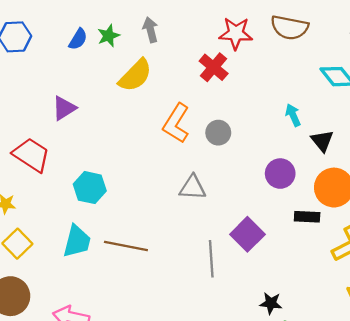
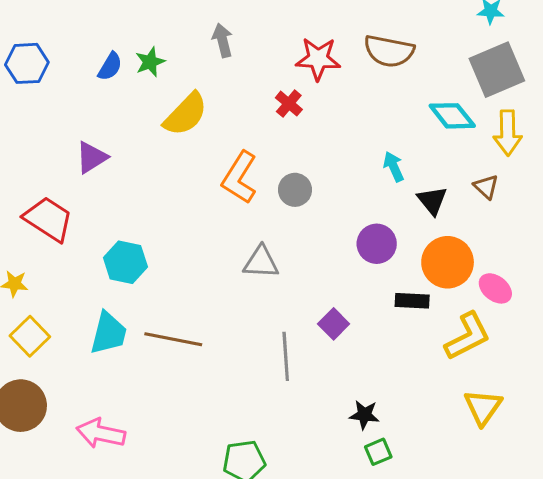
gray arrow: (151, 30) -> (223, 40), moved
red cross: (214, 67) -> (289, 104), size x0.7
purple square: (247, 234) -> (334, 324), size x0.7

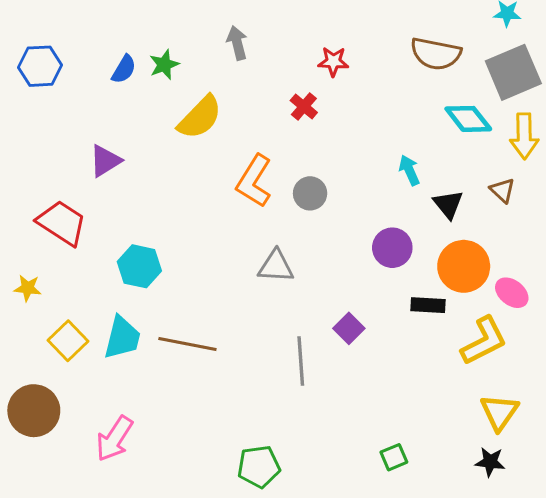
brown semicircle: (389, 51) -> (436, 54), moved
red star: (318, 59) -> (333, 61), size x0.7
yellow square: (30, 336) -> (68, 341), moved
black star: (364, 415) -> (490, 462), moved
pink arrow: (101, 433) -> (115, 439), turned -69

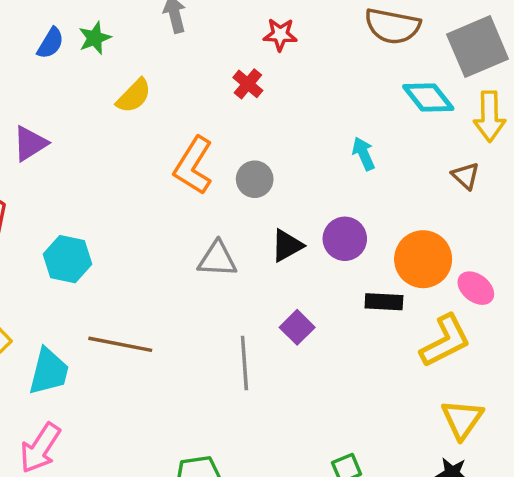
yellow semicircle: (200, 117) -> (134, 96), size x0.7
black triangle: (448, 204) -> (287, 246), moved, turned 40
cyan trapezoid: (122, 338) -> (49, 371), moved

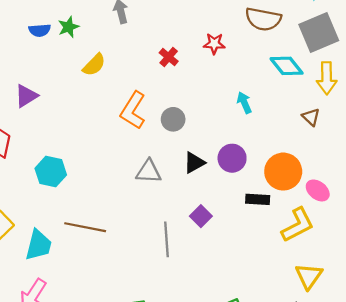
red star: (280, 35) -> (214, 44), moved
blue semicircle: (50, 43) -> (40, 30), turned 55

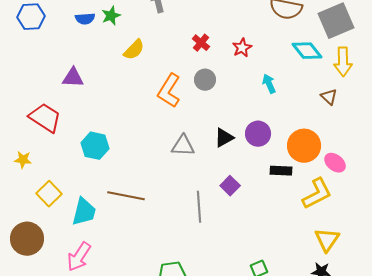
red star: (214, 44) -> (242, 48), moved, turned -30
purple triangle: (26, 96) -> (73, 78), turned 35
gray circle: (173, 119) -> (205, 80), moved

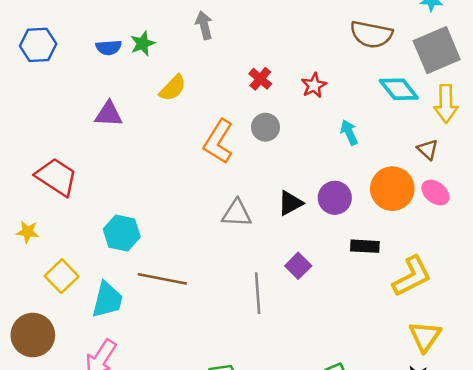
purple triangle: (73, 78) -> (109, 114), moved
cyan hexagon: (95, 146) -> (122, 233), moved
orange circle: (304, 146) -> (392, 189), moved
pink ellipse: (335, 163) -> (435, 193), moved

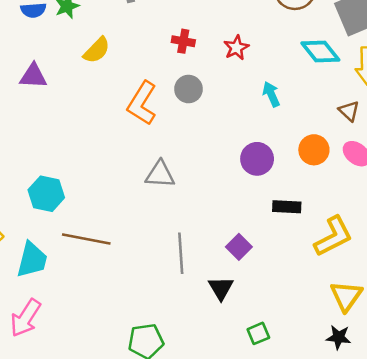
red cross: (260, 79) -> (183, 41), turned -30
orange circle: (392, 189) -> (314, 150), size x0.7
black triangle: (290, 203) -> (221, 288), moved, turned -32
purple square: (298, 266) -> (239, 247), moved

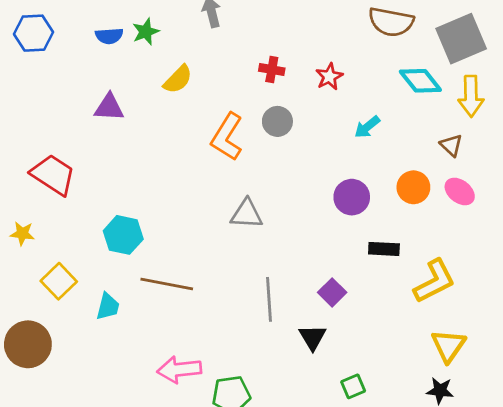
cyan arrow: (271, 94) -> (367, 127), turned -105
cyan trapezoid: (32, 260) -> (108, 306), size x0.7
pink arrow: (26, 318) -> (179, 370), moved, turned 51

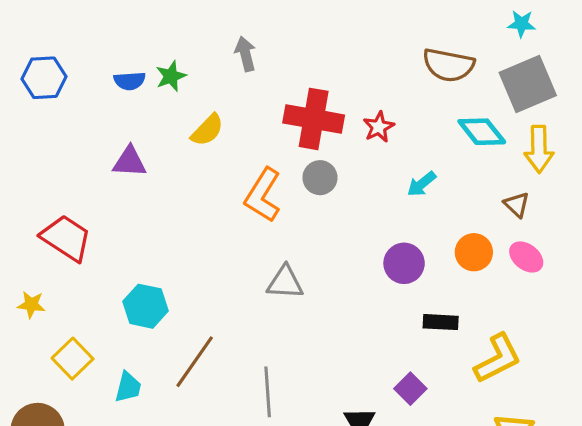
red cross: (272, 70) -> (314, 119), size x2.0
brown line: (167, 284) -> (195, 362), turned -66
purple square: (332, 292) -> (410, 389), moved
gray line: (269, 299) -> (268, 392), moved

